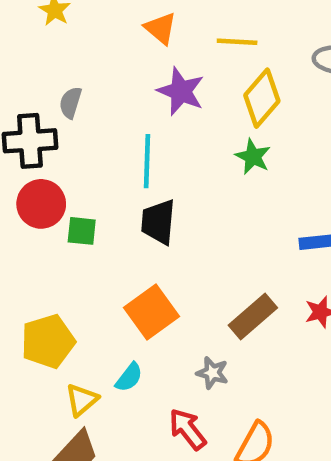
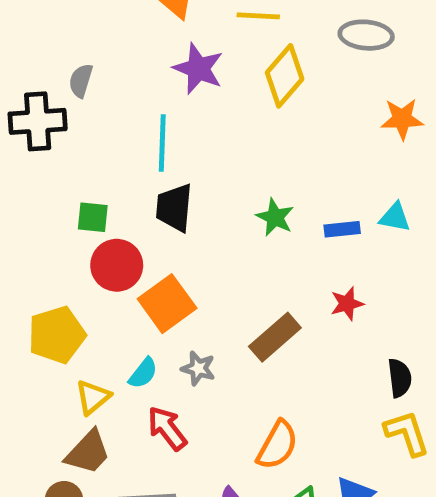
green star: (253, 157) -> (275, 217), moved
red circle: (41, 204) -> (117, 265), moved
brown rectangle: (253, 317) -> (275, 337), moved
gray star: (212, 373) -> (198, 368), moved
red arrow: (188, 429) -> (167, 428), moved

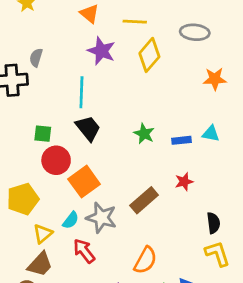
black trapezoid: (174, 208) -> (88, 128), turned 136
gray star: (198, 368) -> (101, 218), size x1.6

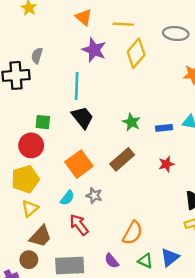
red circle: (56, 160) -> (31, 145), moved
brown rectangle: (144, 200) -> (122, 159), moved
gray star: (101, 218) -> (94, 196), size x0.6
yellow triangle: (43, 234) -> (30, 208), moved

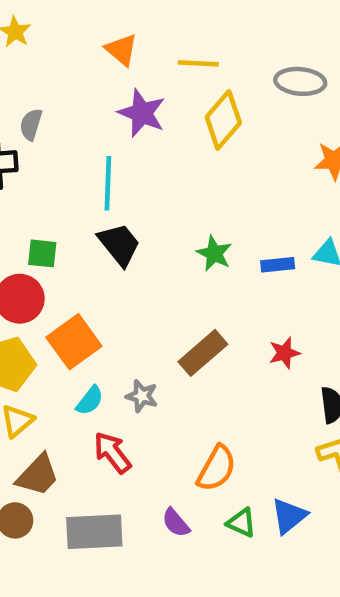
brown rectangle: (122, 159) -> (203, 353), moved
orange square: (79, 164) -> (74, 342), moved
red star: (166, 164) -> (284, 353), moved

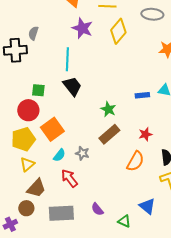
green star: (214, 253) -> (108, 109), moved
orange semicircle: (217, 468) -> (135, 161), moved
blue triangle: (289, 516) -> (147, 206), turned -42
green triangle: (241, 523) -> (124, 221), moved

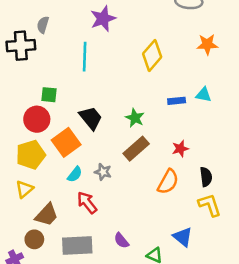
purple star: (82, 28) -> (103, 19), turned 30
yellow diamond: (118, 31) -> (152, 55), moved
black trapezoid: (72, 86) -> (91, 118), moved
yellow triangle: (27, 164) -> (25, 189), moved

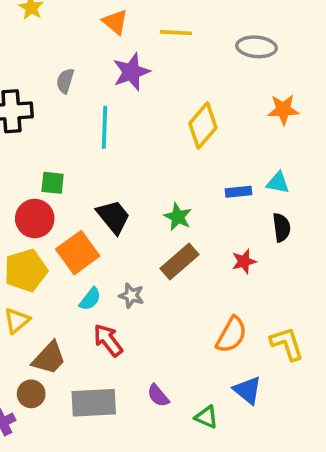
gray semicircle: (43, 25) -> (65, 81), moved
black semicircle: (206, 177) -> (282, 228), moved
orange semicircle: (168, 182) -> (231, 335), moved

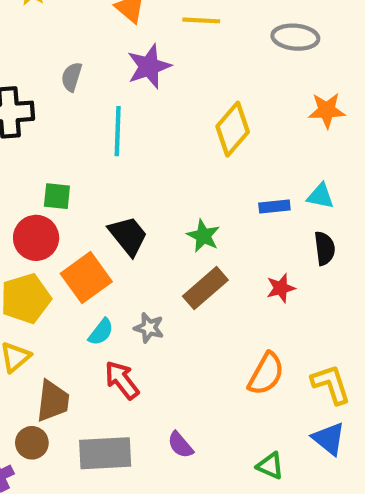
brown trapezoid: (49, 358) -> (53, 401), turned -36
blue triangle: (248, 390) -> (329, 439), moved
green triangle: (206, 417) -> (270, 466), moved

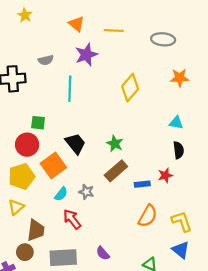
gray semicircle: (72, 77) -> (46, 60), turned -120
blue rectangle: (274, 206) -> (142, 184), moved
red star: (281, 288) -> (165, 175), moved

